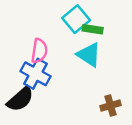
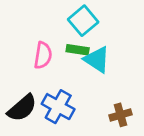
green rectangle: (93, 29) -> (78, 50), moved
blue cross: (35, 74) -> (58, 107), moved

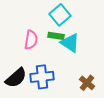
blue cross: (58, 107) -> (42, 77), turned -35
brown cross: (120, 115) -> (87, 83), turned -35

